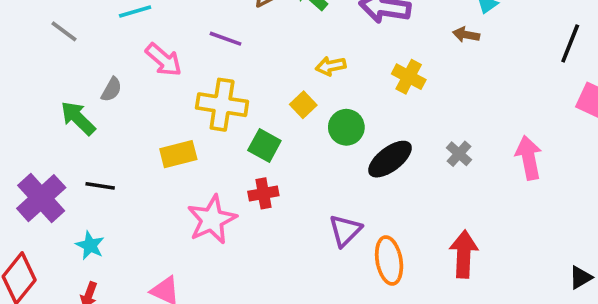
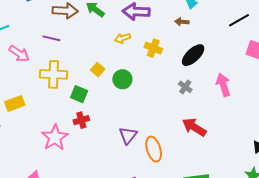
black line: (570, 43) -> (239, 20), turned 45
yellow arrow: (331, 66) -> (123, 38), moved
yellow rectangle: (178, 154) -> (15, 103), moved
black ellipse: (390, 159) -> (193, 55), moved
red arrow: (464, 254) -> (194, 127), moved, turned -55

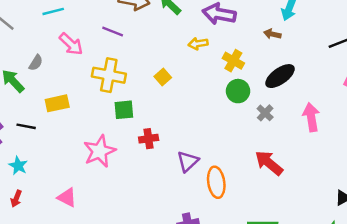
green circle: (122, 79) -> (238, 91), moved
green square: (79, 94) -> (124, 110), moved, turned -36
red cross: (81, 120) -> (149, 139), moved

